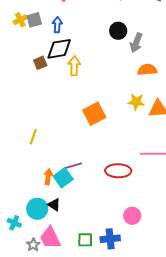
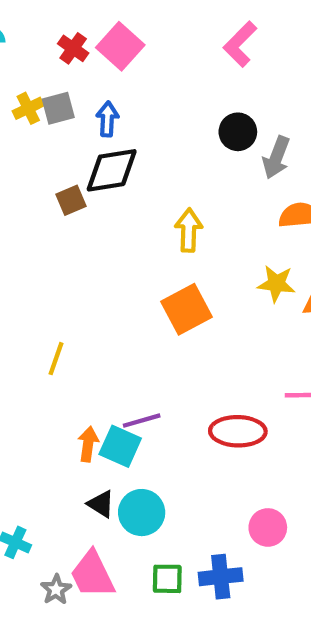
yellow arrow: (74, 66) -> (189, 230), moved
cyan square: (63, 178) -> (120, 446), turned -30
cyan circle: (37, 209) -> (142, 513), moved

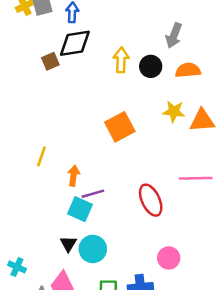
black circle: (238, 132) -> (151, 66), moved
yellow arrow: (189, 230) -> (121, 60), moved
red ellipse: (238, 431) -> (151, 200), turned 64
orange arrow: (88, 444) -> (74, 176), moved
black triangle: (101, 504) -> (68, 244), turned 30

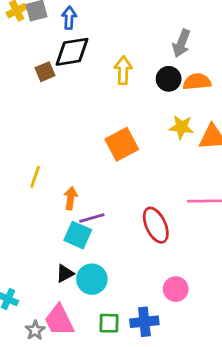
black circle: (151, 66) -> (169, 79), moved
black triangle: (68, 244) -> (65, 273), turned 30

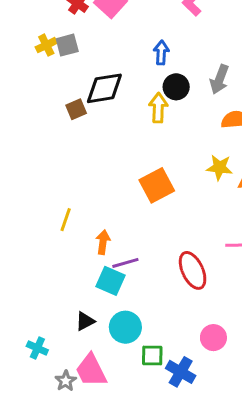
blue arrow: (69, 18) -> (161, 53), moved
black circle: (169, 79) -> (176, 87), moved
black triangle: (65, 273) -> (85, 321), moved
blue cross: (144, 322) -> (181, 372), turned 36
green square: (109, 323) -> (152, 356), moved

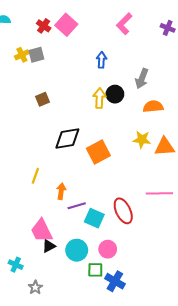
black circle: (176, 87) -> (115, 94), moved
black diamond: (104, 88) -> (67, 139), moved
cyan square: (110, 281) -> (94, 218), moved
pink circle: (213, 338) -> (108, 249), moved
pink trapezoid: (91, 370) -> (42, 231), moved

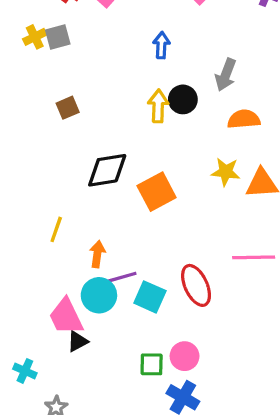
pink circle: (108, 249) -> (185, 356), moved
cyan circle: (77, 250) -> (99, 295), moved
green square: (95, 270) -> (152, 364), moved

